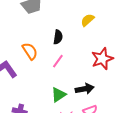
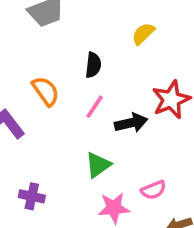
black arrow: (85, 89) -> (131, 123), moved

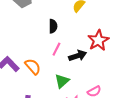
orange semicircle: (46, 91) -> (33, 67), moved

